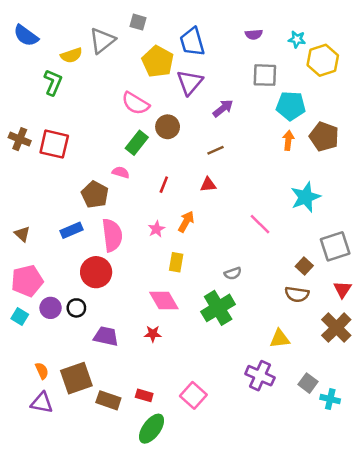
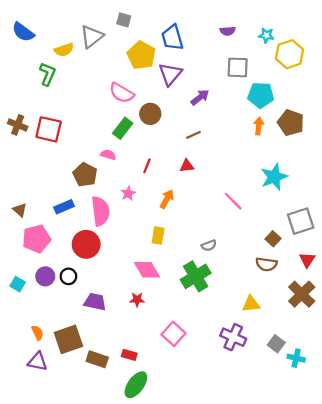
pink star: (156, 229) -> (128, 193), moved
pink pentagon: (27, 281) -> (36, 239), moved
pink square: (193, 395) -> (173, 334), moved

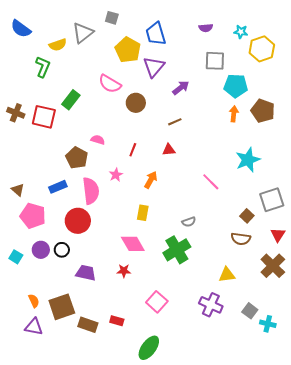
green rectangle: (123, 128) -> (71, 100), moved
pink pentagon: (36, 239) -> (33, 216), turned 30
green ellipse: (136, 385) -> (149, 348), moved

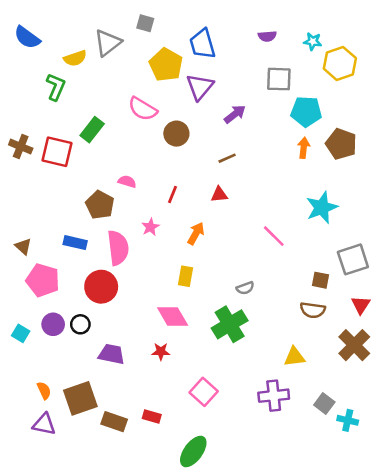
blue rectangle: (58, 187) -> (75, 243), turned 36
brown square: (247, 216) -> (320, 280), turned -32
purple cross: (211, 305) -> (274, 396), turned -30

